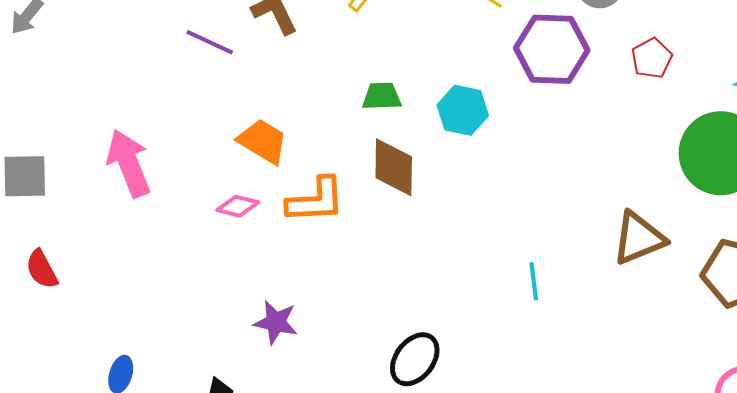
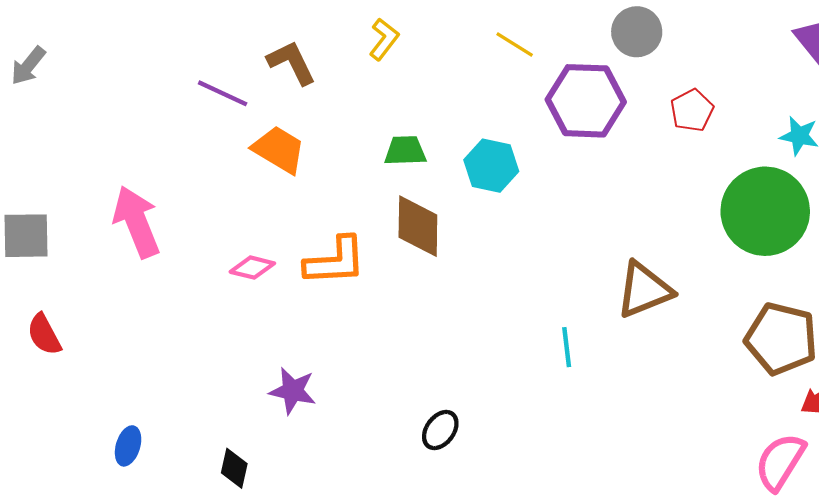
orange trapezoid: (263, 141) -> (279, 150), moved
brown triangle: (639, 238) -> (644, 290), moved
black ellipse: (415, 359) -> (440, 430), size x0.7

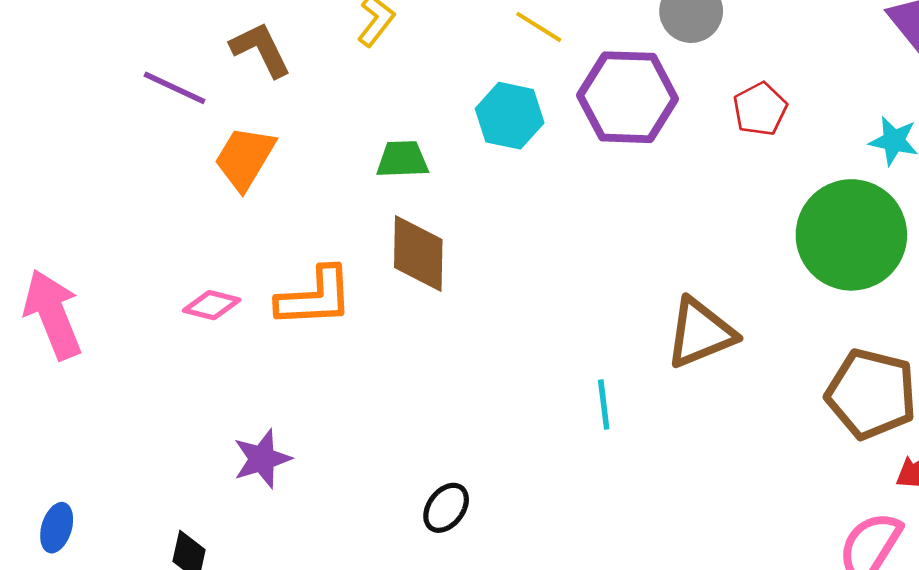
orange trapezoid: (279, 150) -> (245, 158), turned -90
cyan hexagon: (491, 166) -> (510, 116), moved
pink arrow: (137, 222) -> (53, 314), moved
purple star: (293, 391) -> (262, 459), turned -30

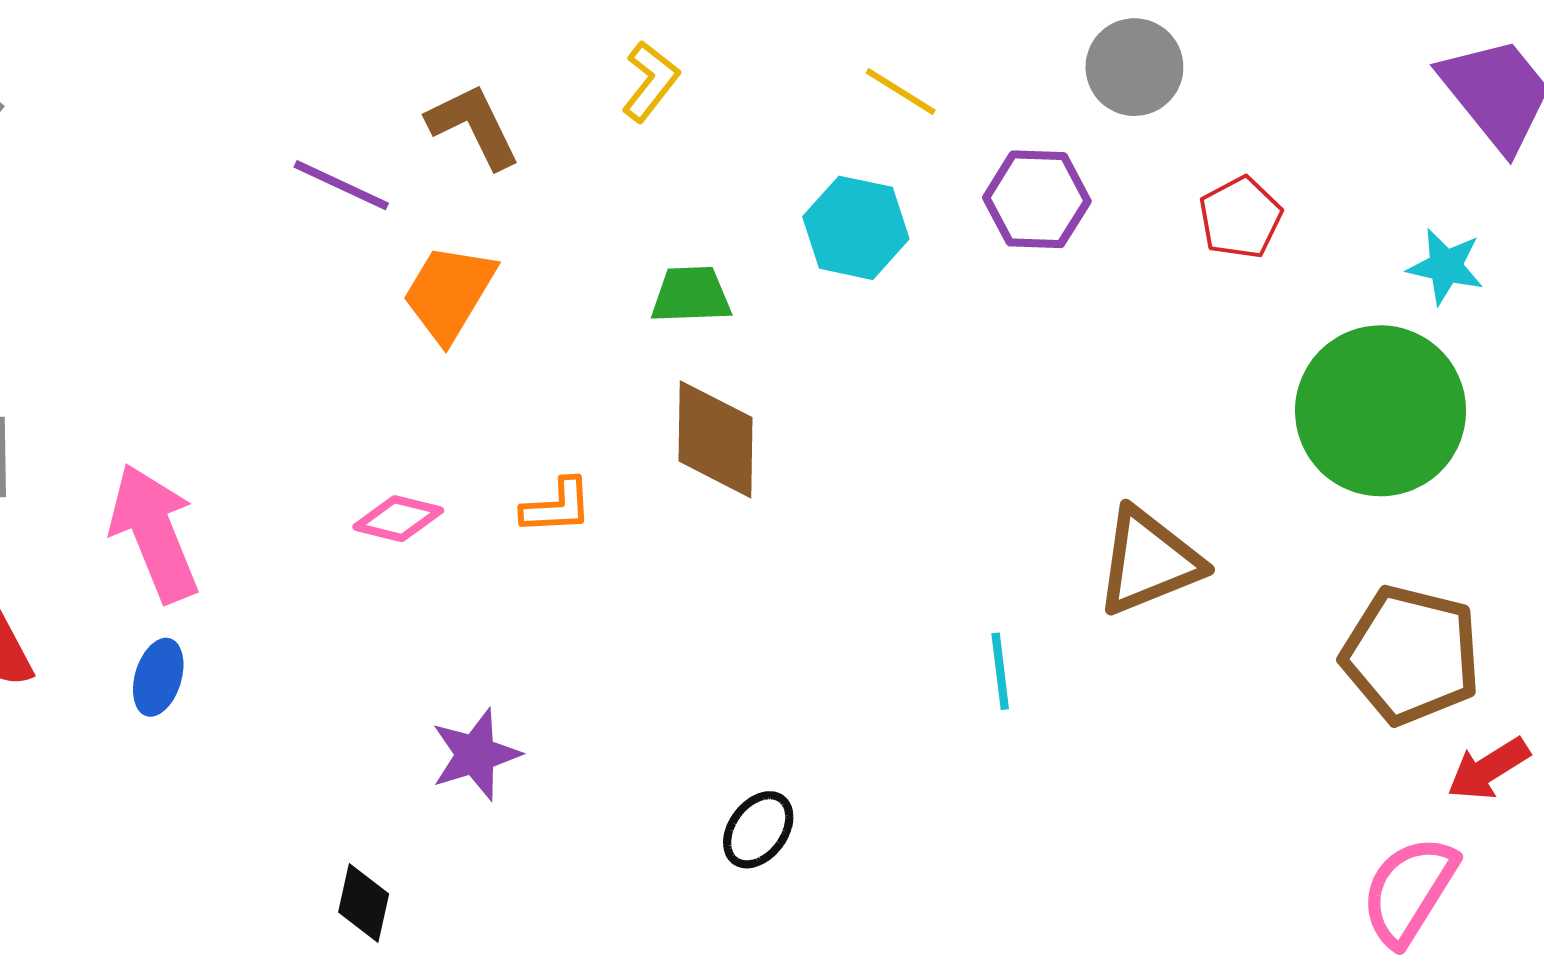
purple hexagon: (628, 97) -> (1037, 199), size x0.7
orange L-shape: (315, 297) -> (557, 506), size x0.6
blue ellipse: (57, 528) -> (158, 677), moved

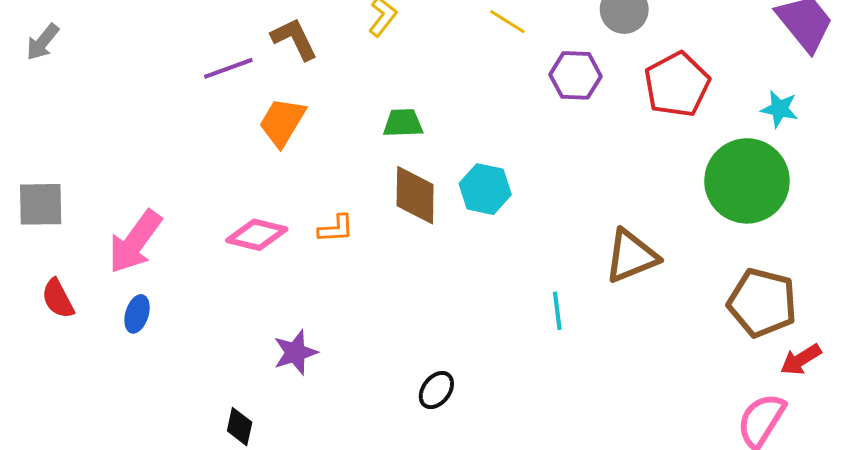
purple line: (341, 185) -> (228, 68), turned -45
red pentagon: (1240, 218) -> (677, 85), size x1.6
cyan hexagon: (856, 228) -> (485, 189), moved
pink diamond: (398, 519) -> (257, 235), size x1.4
pink arrow: (154, 533) -> (135, 242), turned -122

